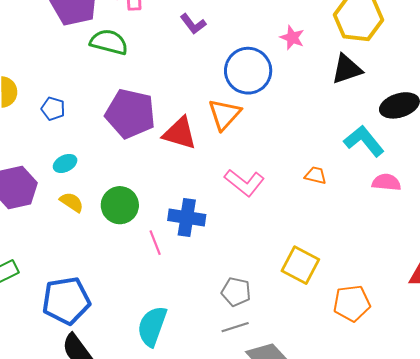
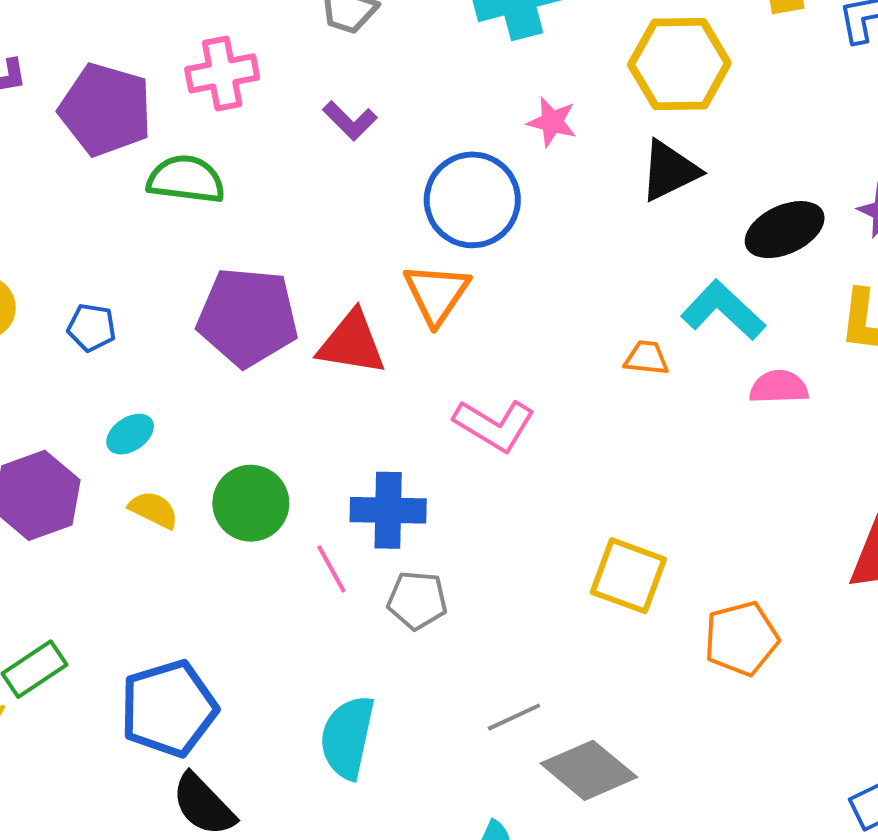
orange trapezoid: (316, 175) -> (646, 358), moved
gray pentagon: (236, 292) -> (417, 600), moved

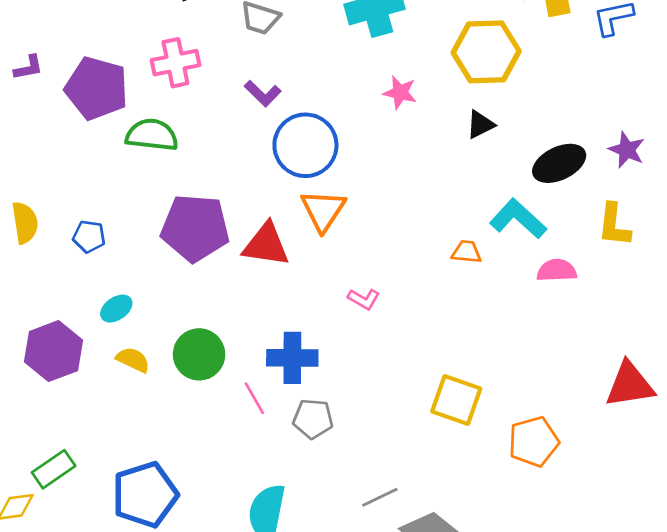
black triangle: (669, 171) -> (480, 125), size x0.7
blue circle: (472, 200) -> (305, 145), moved
pink L-shape: (494, 425) -> (364, 299), size x0.6

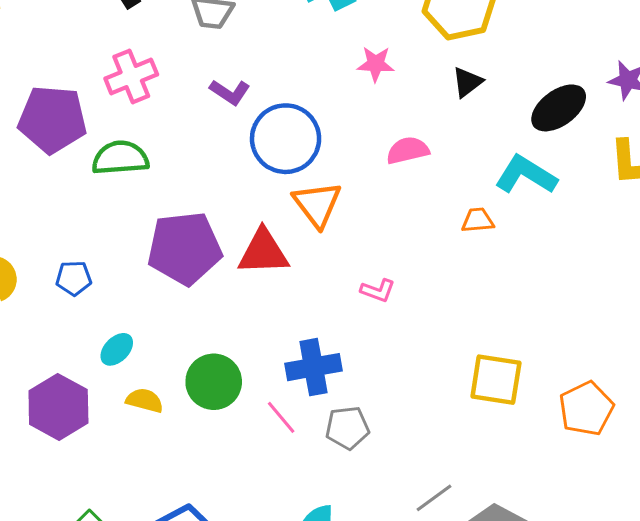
pink semicircle: (557, 270) -> (408, 150), moved

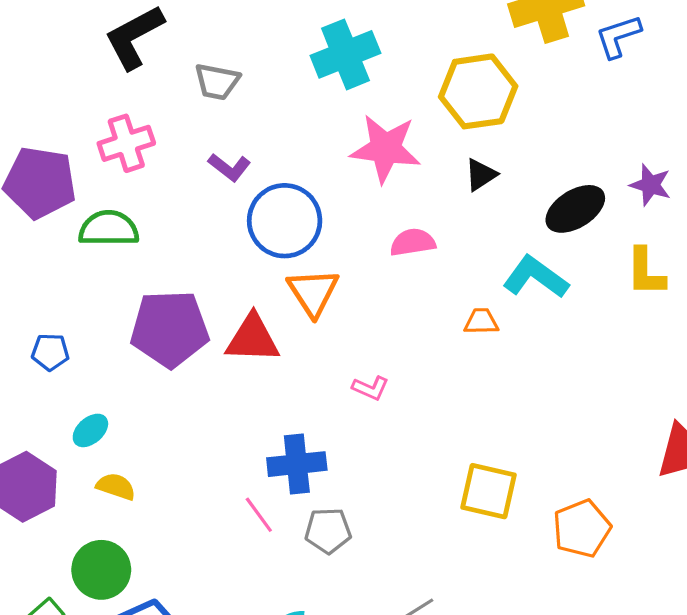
pink star: (376, 64) -> (385, 149), size x1.8
green circle: (214, 382) -> (101, 570), moved

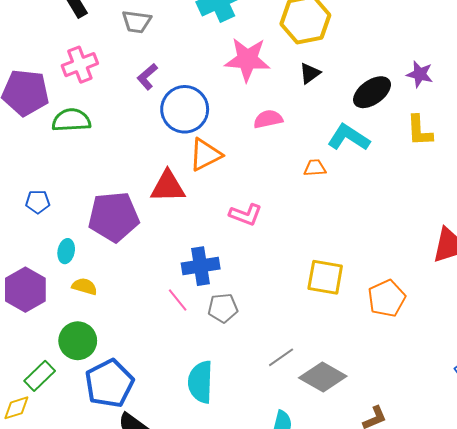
purple L-shape: (229, 167) -> (147, 77), turned 104
orange triangle: (313, 292) -> (205, 155), turned 39
purple pentagon: (170, 329) -> (114, 217), moved
pink L-shape: (371, 388) -> (246, 215), size x1.4
cyan ellipse: (90, 430) -> (66, 251), turned -35

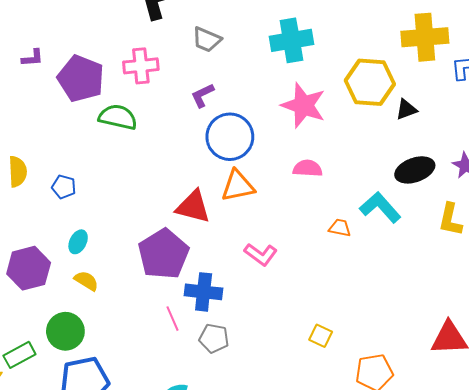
black triangle: (310, 73) -> (406, 110), moved
purple pentagon: (114, 217) -> (163, 254), moved, turned 30
yellow square: (325, 277) -> (321, 336), size x0.6

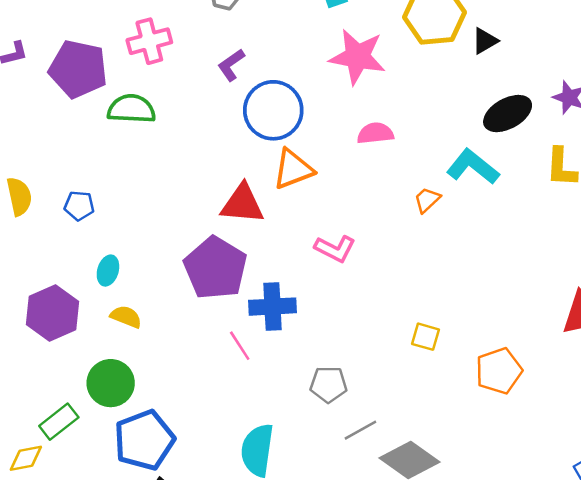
orange trapezoid: (340, 228) -> (427, 200), turned -45
gray pentagon: (214, 338) -> (328, 384), moved

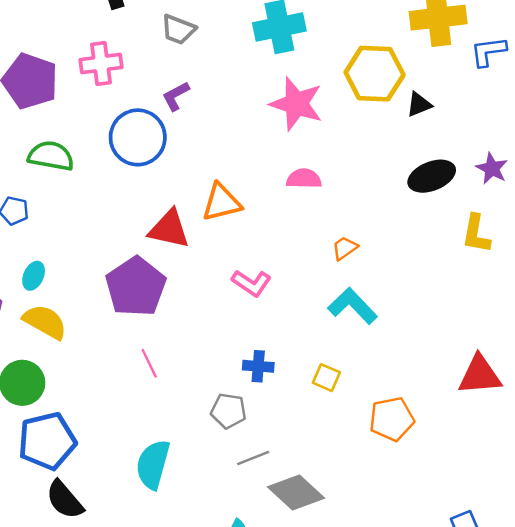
green semicircle: (131, 109) -> (51, 156), moved
blue circle: (273, 110) -> (138, 137), moved
cyan L-shape: (473, 167) -> (353, 306), moved
blue cross: (273, 307) -> (258, 366), moved, size x0.7
yellow semicircle: (126, 317) -> (45, 322), size x1.5

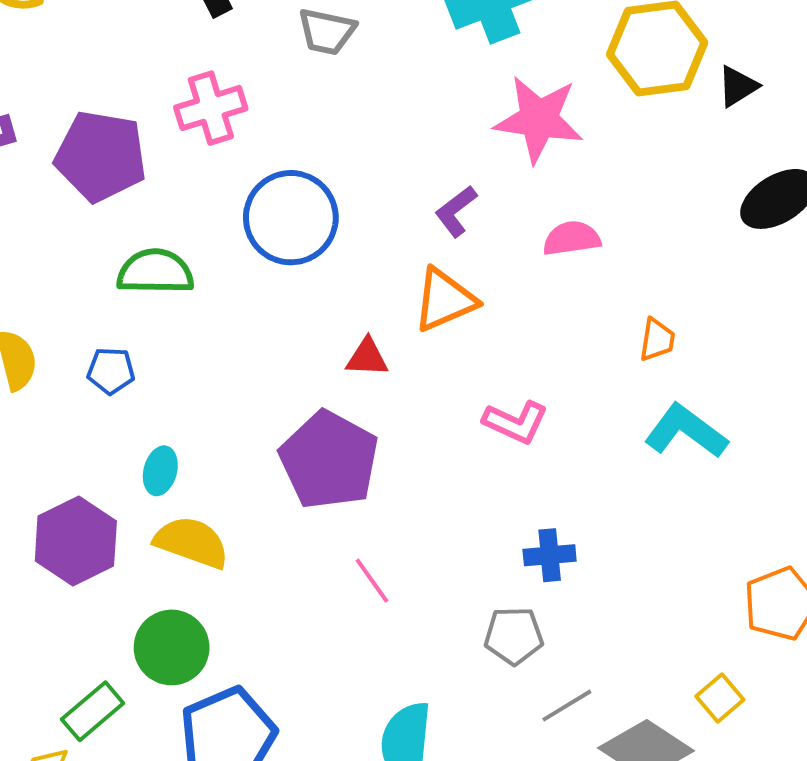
purple L-shape: (176, 96) -> (456, 211), moved
red triangle: (169, 229) -> (367, 358), size x0.6
orange trapezoid: (345, 248) -> (657, 340), turned 144
yellow square: (326, 378) -> (720, 698), moved, turned 36

